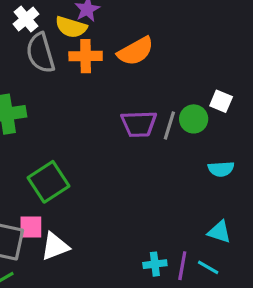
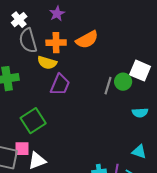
yellow semicircle: (71, 27) -> (47, 63), moved
white square: (221, 101) -> (140, 71), size x1.5
purple trapezoid: (139, 124) -> (60, 85), moved, turned -65

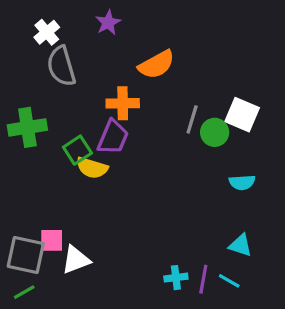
orange cross: (56, 43) -> (123, 103), moved
yellow semicircle: (47, 63) -> (92, 168), moved
gray line: (108, 86) -> (192, 119), moved
green square: (33, 121) -> (77, 150), moved, size x0.7

